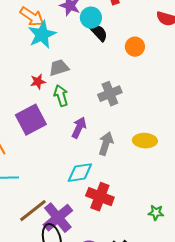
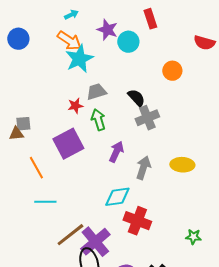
black semicircle: (99, 33) -> (136, 98), moved

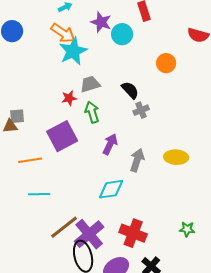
gray cross: (147, 118) -> (141, 110), size x0.7
orange line: (36, 168) -> (30, 160), turned -70
red cross: (137, 221) -> (133, 233), moved

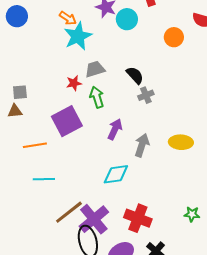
orange arrow: (63, 33) -> (68, 18), size x0.7
orange circle: (166, 63) -> (174, 37), moved
gray square: (17, 116) -> (20, 92), moved

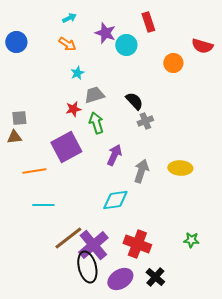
cyan star: (78, 36) -> (77, 73), moved, size x0.5

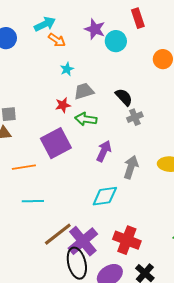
cyan arrow: (69, 18) -> (45, 24), moved, size x1.5
green arrow: (96, 123) -> (86, 119), turned -65

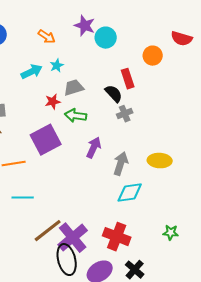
red rectangle: (138, 18) -> (128, 79), moved
cyan arrow: (45, 24) -> (32, 72), moved
cyan diamond: (105, 196) -> (130, 193), moved

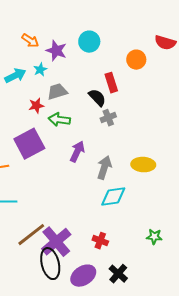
purple star: (85, 26) -> (56, 51), moved
red cross: (117, 237) -> (100, 241), size x0.6

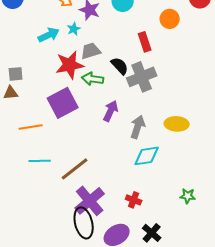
black semicircle: (97, 98) -> (120, 66), moved
red star: (36, 106) -> (70, 65), size x1.8
gray cross: (108, 118) -> (142, 77), size x1.8
brown line: (31, 235) -> (75, 169), moved

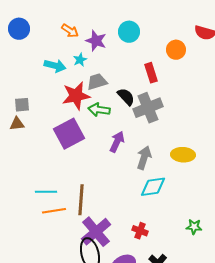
cyan arrow: (49, 35) -> (55, 66), turned 40
orange line: (31, 127) -> (54, 211), moved
brown line: (75, 169) -> (81, 200), turned -48

